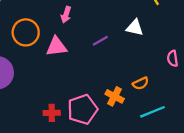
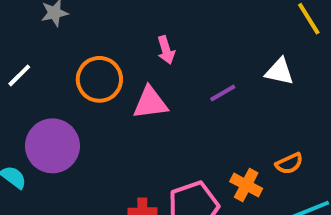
pink arrow: (66, 15) -> (166, 50), turned -35

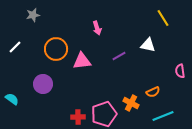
pink arrow: (166, 50) -> (97, 28), moved
purple circle: (52, 146) -> (43, 84), moved, size x0.7

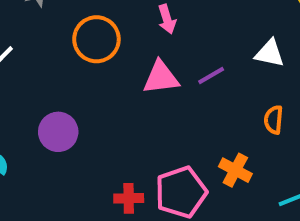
orange circle: (56, 49) -> (96, 39), moved
pink triangle: (82, 61) -> (161, 78), moved
orange semicircle: (153, 92) -> (274, 120), moved, turned 120

